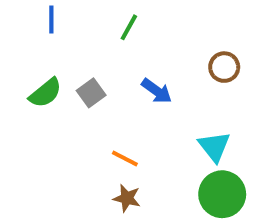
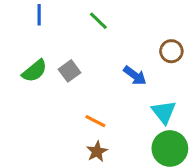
green line: (129, 27) -> (98, 21), turned -75
blue arrow: (157, 91) -> (135, 75), moved
brown star: (127, 198) -> (97, 152), turned 30

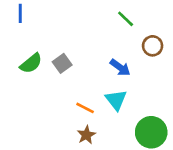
blue line: (39, 15) -> (20, 13), moved
green line: (98, 21) -> (126, 19), moved
cyan triangle: (164, 112) -> (116, 100), moved

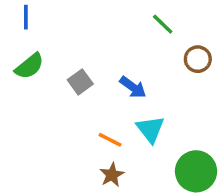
green semicircle: (31, 63) -> (29, 66), moved
blue arrow: (120, 67) -> (133, 87), moved

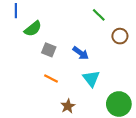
green semicircle: (29, 66) -> (33, 29), moved
gray square: (80, 82) -> (49, 50), turned -32
orange line: (110, 140) -> (51, 79), moved

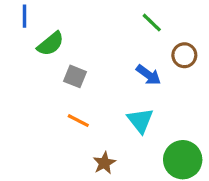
blue arrow: (81, 53) -> (148, 75), moved

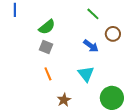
green semicircle: (51, 44) -> (47, 27), moved
orange line: (78, 121) -> (48, 74), turned 40

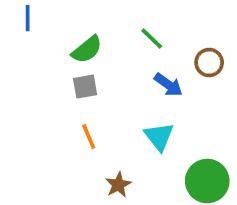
green line: (93, 14) -> (152, 38), moved
gray square: (46, 47) -> (85, 87), turned -32

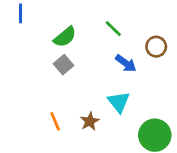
gray square: (85, 87) -> (63, 65), turned -30
orange line: (89, 137) -> (55, 121), moved
brown star: (118, 185) -> (90, 121), moved

